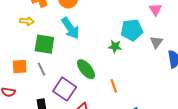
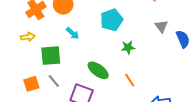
cyan arrow: (70, 28) -> (73, 33), size x0.6
cyan pentagon: (132, 30) -> (112, 20), moved
green star: (115, 47) -> (128, 47), moved

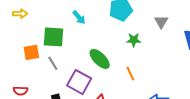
gray triangle: (161, 26) -> (161, 22), moved
yellow arrow: (28, 37) -> (20, 14), moved
orange square: (31, 84) -> (31, 52), moved

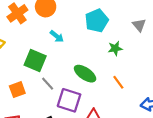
green square: (53, 37) -> (35, 61), turned 30
orange square: (31, 52) -> (17, 90), moved
gray line: (53, 63) -> (48, 84), moved

